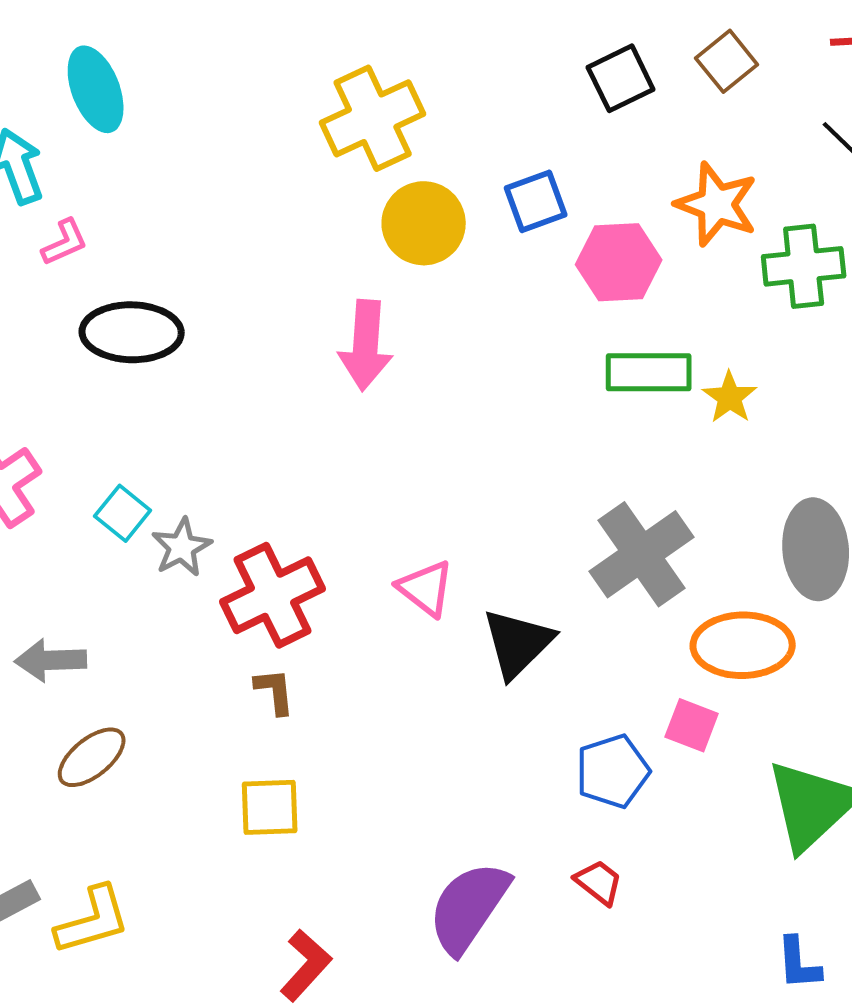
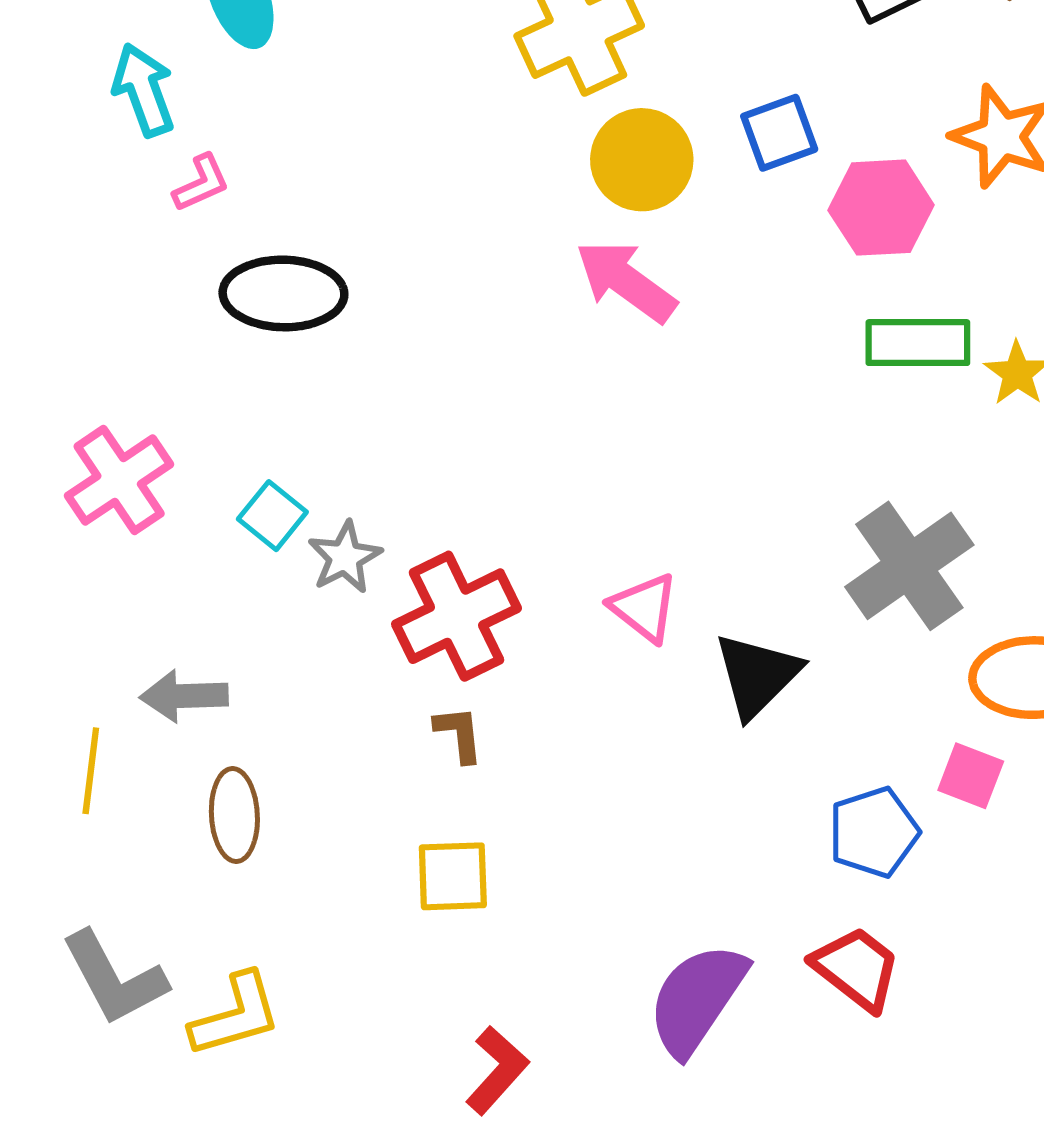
pink arrow: (366, 345) -> (626, 281), moved, turned 122
brown ellipse: (92, 757) -> (234, 815), turned -54
red trapezoid: (599, 882) -> (857, 968), size x1.5

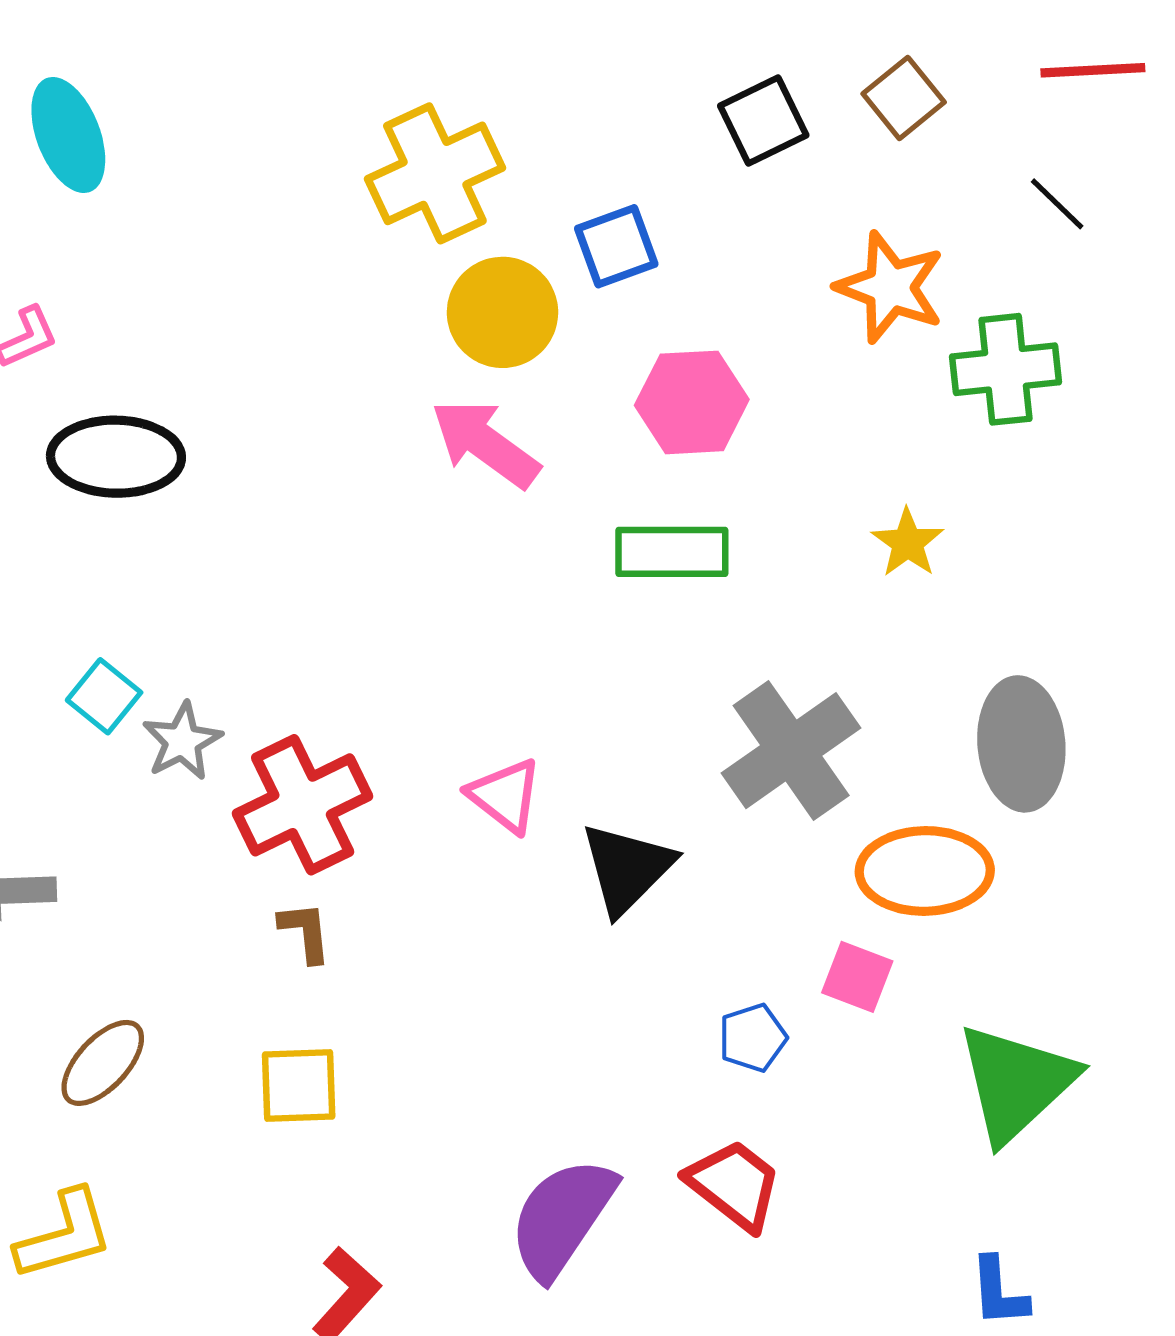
blue square: (779, 133) -> (616, 246), moved
pink hexagon: (881, 208) -> (692, 402), moved
green rectangle: (918, 343) -> (672, 552), moved
brown ellipse: (234, 815) -> (103, 1063), moved, turned 46
blue pentagon: (874, 832) -> (753, 1038), size x0.7

